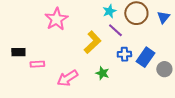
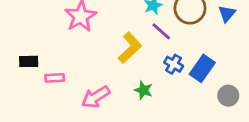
blue cross: (124, 54) -> (174, 64), turned 32
gray circle: (164, 69) -> (228, 96), moved

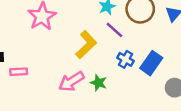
pink arrow: (96, 97) -> (71, 81), moved

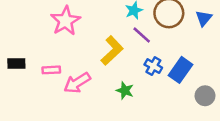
pink rectangle: (19, 72) -> (51, 70), moved
pink arrow: (71, 81) -> (77, 83), moved

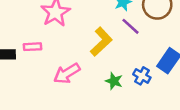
blue cross: (153, 66) -> (142, 76), moved
pink rectangle: (51, 70) -> (33, 47), moved

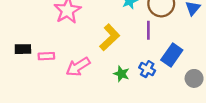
purple line: (130, 26) -> (148, 30), moved, turned 48
pink rectangle: (33, 47) -> (46, 56), moved

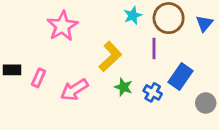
pink rectangle: (46, 56) -> (39, 78), turned -63
green star: (121, 74) -> (123, 87), moved

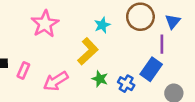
cyan star: (133, 15) -> (102, 25), moved
purple line: (154, 49) -> (162, 44), moved

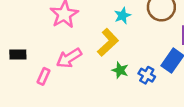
pink rectangle: (23, 70) -> (43, 76), moved
pink arrow: (56, 81) -> (69, 58), moved

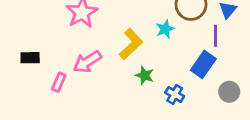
cyan star: (122, 16) -> (165, 29), moved
blue cross: (147, 75) -> (175, 94), moved

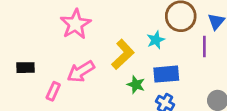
blue rectangle: (203, 64) -> (166, 74), moved, turned 50

